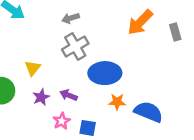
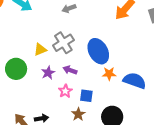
gray cross: (75, 47) -> (63, 43), moved
yellow triangle: (33, 68) -> (40, 50), turned 32
blue ellipse: (105, 73) -> (98, 51), turned 65

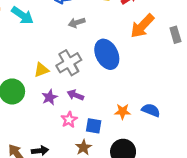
blue ellipse: (98, 51) -> (107, 54), moved
orange star: (109, 74) -> (123, 111), moved
blue semicircle: (135, 81) -> (151, 110), size x0.7

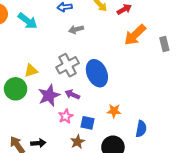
blue ellipse: (107, 54) -> (97, 73), moved
yellow triangle: (41, 70) -> (31, 71), moved
purple star: (50, 97) -> (49, 95), size x1.5
blue semicircle: (151, 110) -> (141, 129), moved, turned 77

